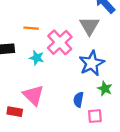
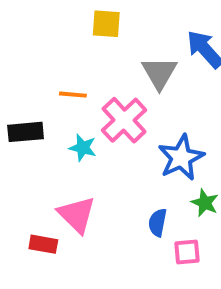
gray triangle: (89, 26) -> (159, 73), moved

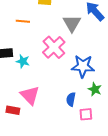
orange line: (73, 95) -> (23, 21), moved
cyan star: (83, 148) -> (23, 61), moved
blue star: (181, 158) -> (83, 66), turned 30

